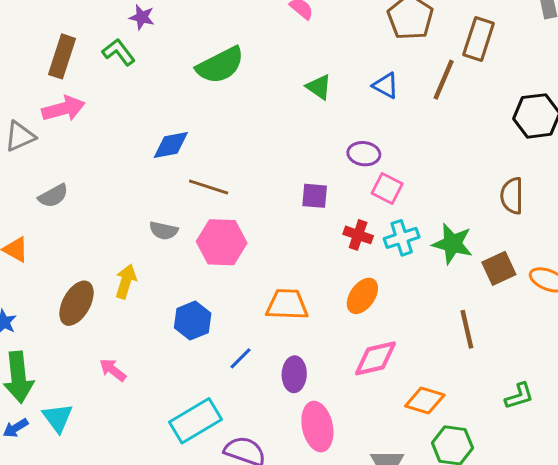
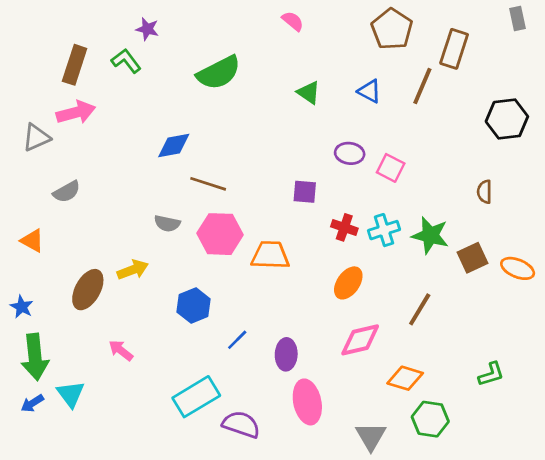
pink square: (387, 189) -> (391, 168), moved
brown semicircle: (512, 196) -> (484, 192), size x0.7
yellow arrow: (126, 281) -> (133, 270), turned 52
orange trapezoid: (287, 305) -> (270, 255), moved
brown line: (467, 329) -> (420, 309), moved, turned 44

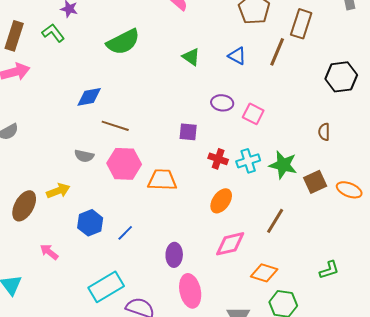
blue hexagon: (194, 305) -> (90, 223), moved
blue line: (237, 340) -> (125, 233), moved

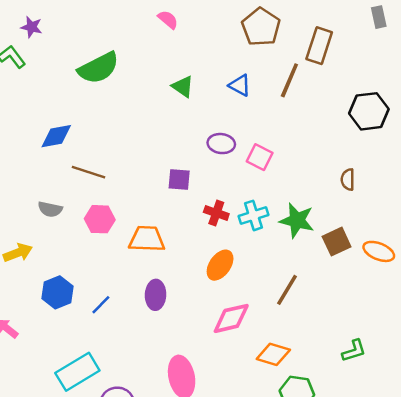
pink hexagon: (124, 164) -> (100, 219), size x0.7
purple ellipse: (174, 255) -> (156, 295), moved

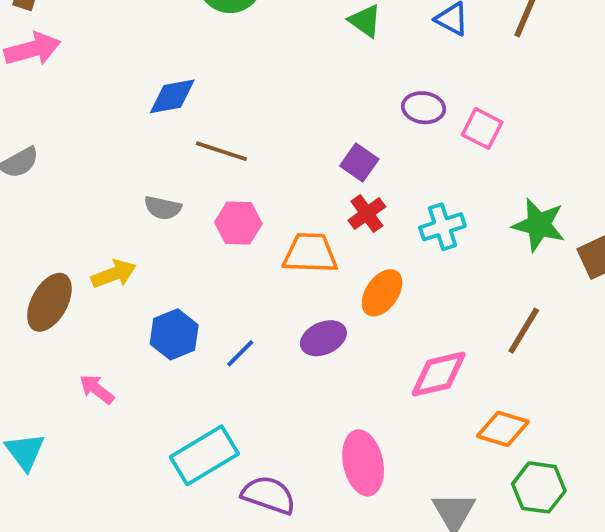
purple square: (179, 180) -> (359, 162), turned 30
red cross: (216, 213) -> (367, 213), moved, turned 35
cyan cross: (254, 215) -> (442, 227), moved
orange ellipse: (220, 265) -> (382, 293), moved
purple ellipse: (156, 295) -> (323, 338), turned 64

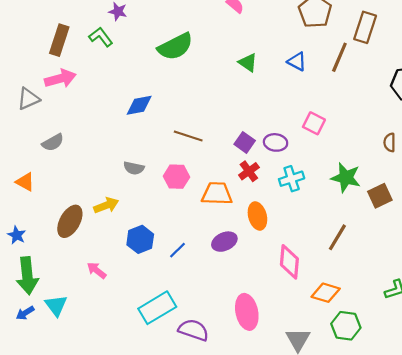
purple ellipse: (424, 108) -> (276, 142), moved
brown line: (221, 151) -> (188, 136), moved
orange ellipse: (382, 293) -> (257, 216), turned -50
pink diamond: (439, 374) -> (289, 262), turned -72

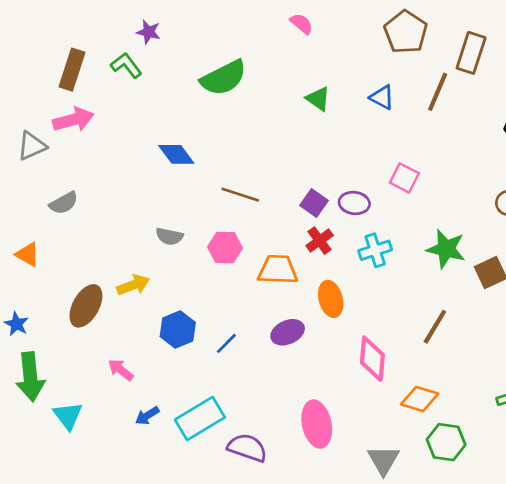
blue diamond: (139, 105) -> (176, 154), turned 64
blue arrow: (25, 313) -> (147, 416), moved

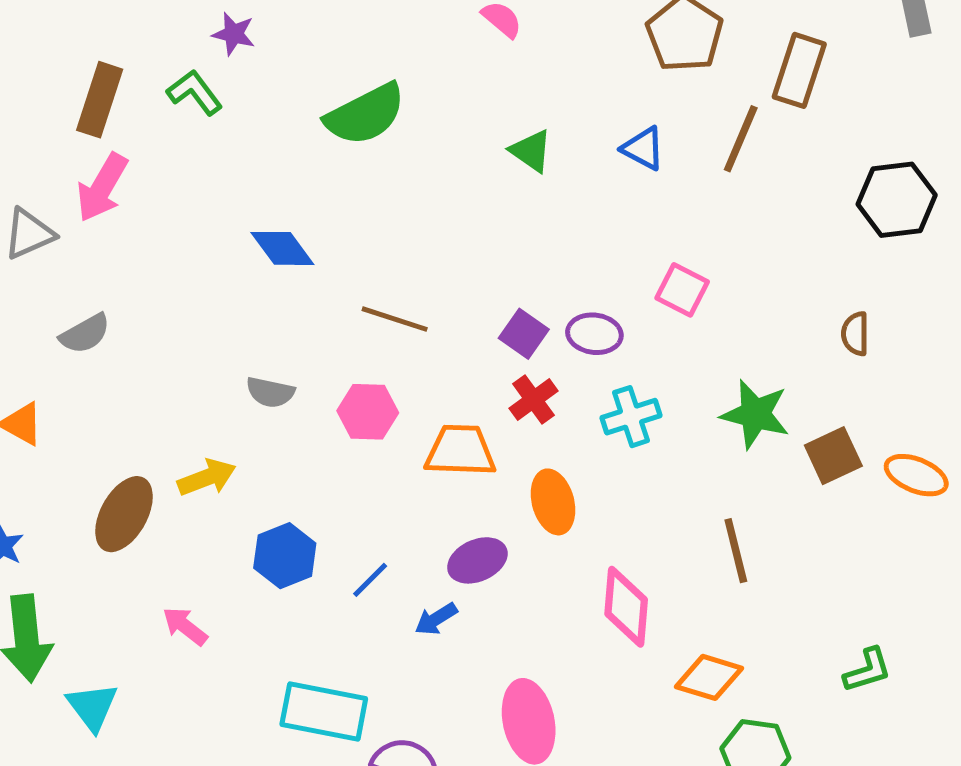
pink arrow: (73, 120) -> (102, 187), turned 135
brown line: (435, 327) -> (736, 551), turned -45
blue arrow: (147, 416) -> (436, 619), moved
cyan rectangle: (200, 418) -> (324, 712), turned 42

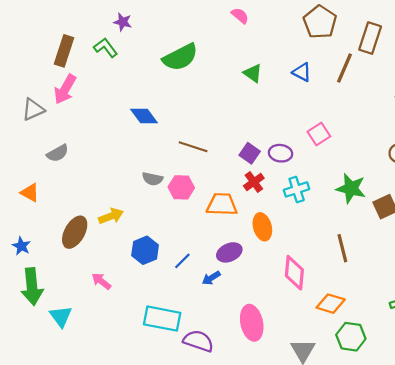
pink square: (682, 290) -> (319, 134), turned 30
gray semicircle: (270, 392) -> (153, 179), moved

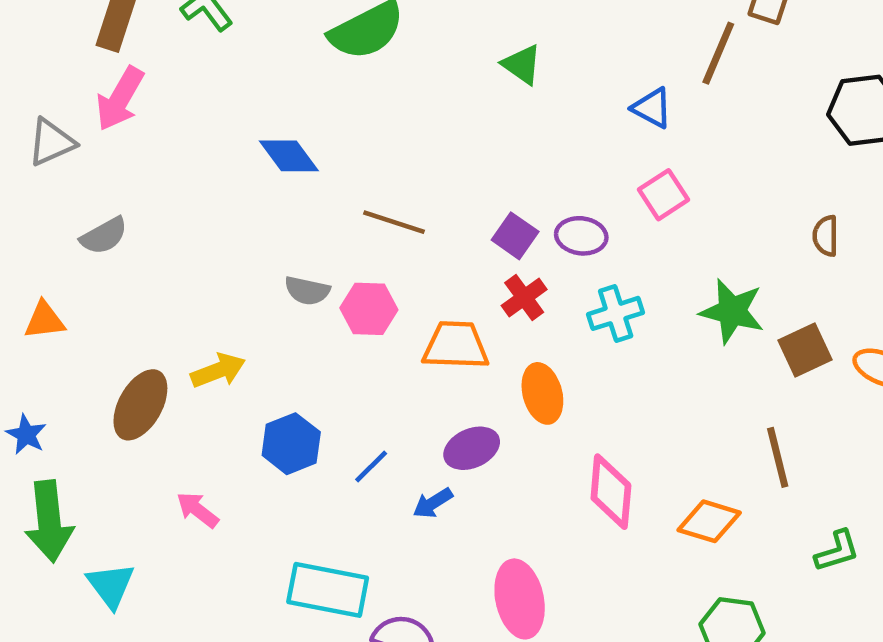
blue triangle: (302, 72) -> (652, 108), moved
orange triangle: (30, 193) -> (45, 320), turned -36
brown line: (342, 248) -> (778, 457), moved
orange diamond: (331, 304) -> (709, 521), moved

